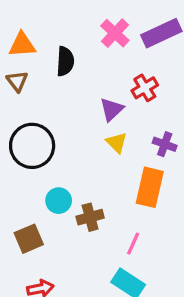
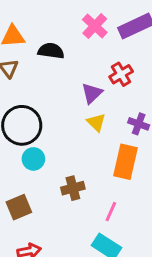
black semicircle: (65, 61) -> (51, 51), turned -85
cyan circle: (59, 201) -> (33, 159), moved

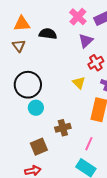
red cross: (121, 74) -> (96, 63), moved
purple triangle: (92, 93) -> (86, 41), moved
brown square: (19, 207) -> (39, 147), moved

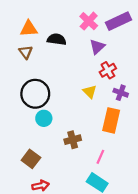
brown square: (39, 147) -> (31, 159), moved, turned -30

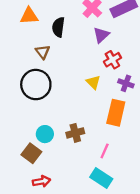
black semicircle: (57, 39) -> (58, 27), turned -90
brown triangle: (26, 52) -> (43, 52), moved
cyan circle: (44, 118) -> (45, 134), moved

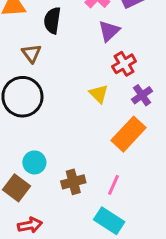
purple cross: (126, 83) -> (142, 95), turned 35
orange rectangle: (116, 113) -> (129, 134), turned 30
brown cross: (75, 133) -> (73, 182), moved

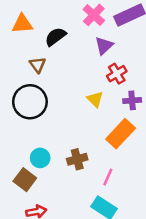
black semicircle: (52, 20) -> (55, 37), turned 45
purple cross: (142, 95) -> (132, 100), turned 30
brown cross: (73, 182) -> (77, 159), moved

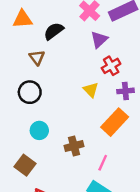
black circle: (30, 102) -> (30, 92), size x0.7
cyan circle: (40, 158) -> (39, 130), moved

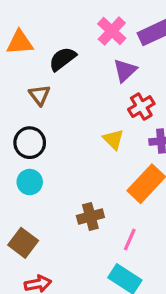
cyan circle: (39, 130) -> (30, 182), moved

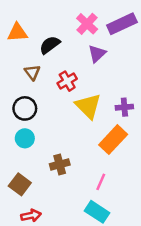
red cross: (141, 107) -> (67, 81), moved
yellow triangle: (113, 139) -> (88, 106), size x1.6
brown cross: (90, 217) -> (60, 164), moved

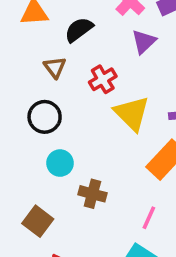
cyan circle: (25, 138) -> (60, 163), moved
brown cross: (60, 164) -> (92, 194), turned 30

